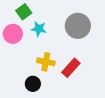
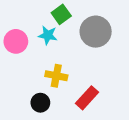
green square: (24, 12) -> (61, 14), moved
red rectangle: (71, 68) -> (87, 98), moved

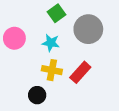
cyan star: (48, 35) -> (51, 43), moved
red rectangle: (87, 98) -> (80, 72), moved

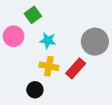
green square: (56, 13) -> (33, 15), moved
gray circle: (88, 29) -> (95, 42), moved

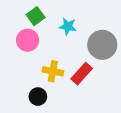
pink circle: (14, 36) -> (28, 40), moved
cyan star: (48, 41) -> (68, 26), moved

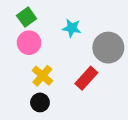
green square: (36, 16) -> (27, 17), moved
yellow cross: (53, 71) -> (42, 76), moved, turned 30

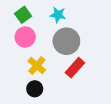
cyan star: (72, 28) -> (58, 15), moved
gray circle: (108, 48) -> (66, 41), moved

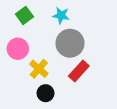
pink circle: (25, 37) -> (18, 49), moved
black circle: (35, 89) -> (46, 93), moved

